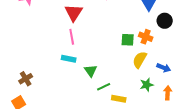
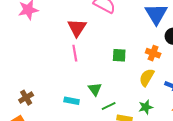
green square: (128, 40) -> (119, 55), moved
cyan rectangle: (69, 59) -> (72, 101), moved
green star: (147, 85) -> (146, 107), moved

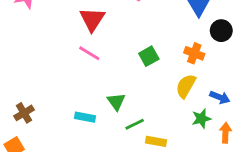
pink line: (75, 53) -> (89, 53), turned -49
green square: (119, 55) -> (149, 56), turned -32
green star: (146, 107) -> (201, 119), moved

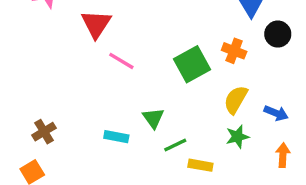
red triangle: (92, 19) -> (96, 24), moved
orange cross: (194, 53) -> (234, 51), moved
green square: (149, 56) -> (192, 64), size x1.5
green star: (201, 119) -> (237, 137), moved

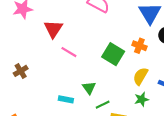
green square: (192, 64) -> (113, 54), turned -30
brown cross: (44, 132) -> (21, 71), moved

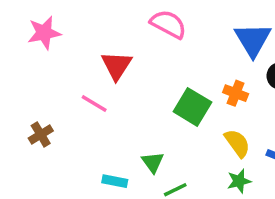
red triangle: (53, 29) -> (117, 66), moved
pink line: (69, 52) -> (94, 103), moved
yellow semicircle: (140, 76) -> (237, 143), turned 114

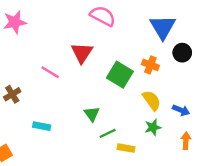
red triangle: (117, 66) -> (82, 53), moved
cyan rectangle: (115, 181) -> (42, 126), moved

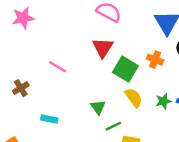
red triangle: (82, 53) -> (103, 48), moved
yellow semicircle: (152, 100) -> (134, 98), moved
green star: (153, 127) -> (163, 101), moved

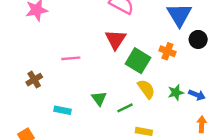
pink line: (58, 67) -> (71, 58), turned -36
green triangle: (98, 107) -> (99, 98), moved
green line: (113, 126) -> (125, 108), moved

